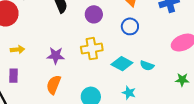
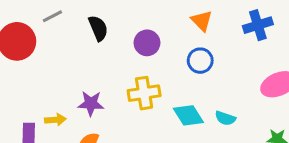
yellow arrow: (17, 50) -> (55, 120), moved
cyan diamond: (122, 64) -> (188, 115), turned 30

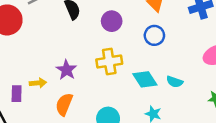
purple star: (91, 103) -> (66, 70), turned 30

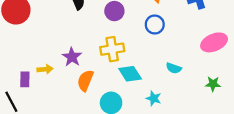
cyan diamond: (145, 79) -> (130, 74), moved
orange semicircle: (64, 104) -> (85, 80), moved

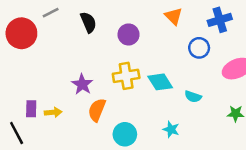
blue circle: (155, 24) -> (199, 48), moved
yellow arrow: (45, 69) -> (53, 112), moved
cyan diamond: (130, 74) -> (160, 82), moved

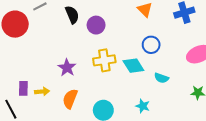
purple circle: (129, 34) -> (96, 25), moved
blue circle: (199, 48) -> (151, 45), moved
orange semicircle: (97, 110) -> (70, 99), moved

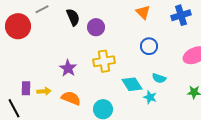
cyan diamond: (133, 66) -> (132, 84), moved
orange semicircle: (70, 99) -> (71, 98), turned 90
cyan star: (143, 106) -> (150, 97), moved

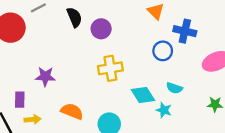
blue cross: (181, 15) -> (185, 31), moved, turned 30
purple star: (68, 68) -> (45, 76), moved, turned -30
yellow arrow: (44, 91) -> (33, 119), moved

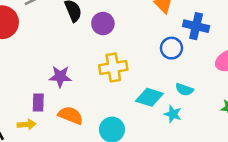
purple star: (45, 76) -> (60, 77), moved
cyan diamond: (143, 95) -> (149, 97), turned -40
purple rectangle: (20, 100) -> (38, 102), moved

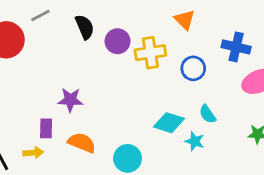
blue cross: (196, 26) -> (236, 47), moved
yellow cross: (113, 67) -> (150, 53), moved
cyan semicircle: (184, 89) -> (208, 114), turned 36

